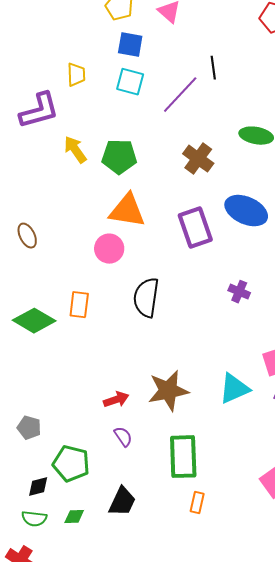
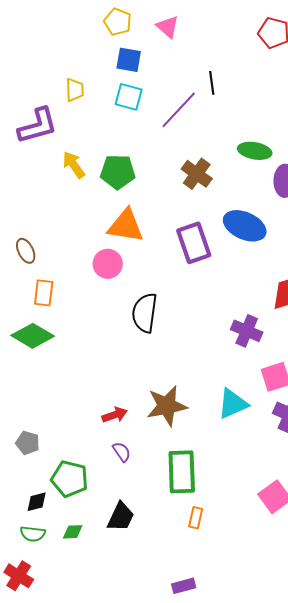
purple cross: (239, 292) -> (247, 331), moved, size x1.4
orange rectangle: (79, 305) -> (44, 293), moved

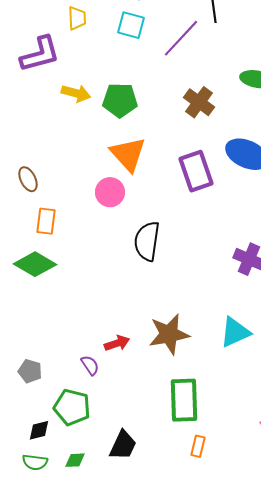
yellow arrow: (74, 165) -> (76, 93), turned 140
orange triangle: (126, 226) -> (128, 154), turned 39
purple semicircle: (122, 452) -> (90, 365), moved

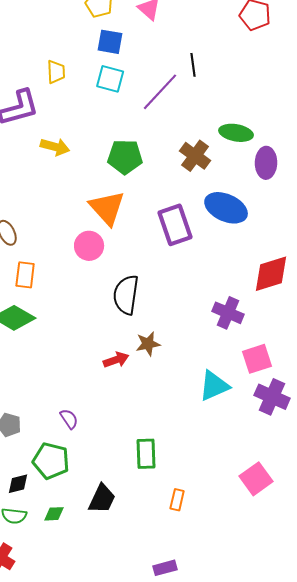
green pentagon: (120, 100) -> (125, 157), moved
brown cross: (199, 102) -> (195, 156), moved
brown star: (169, 334) -> (148, 344), moved, size x0.6
red arrow: (117, 343) -> (116, 360), moved
green rectangle: (184, 400) -> (146, 454), moved, size x0.7

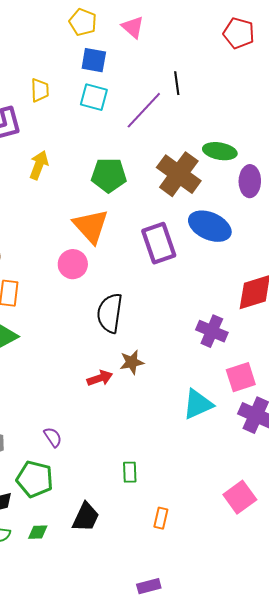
yellow arrow: (55, 147) -> (39, 165), turned -84
brown cross: (195, 156) -> (179, 174), size x1.4
green rectangle: (146, 454) -> (130, 472), size x0.7

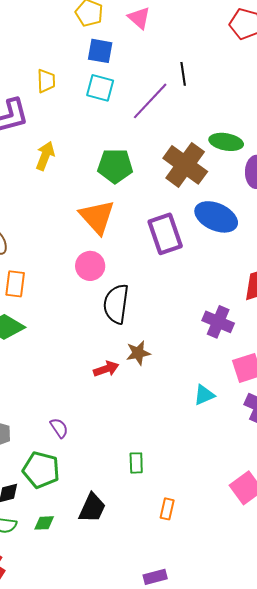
pink circle: (73, 264) -> (90, 266), moved
cyan triangle: (198, 404) -> (204, 395), size x0.7

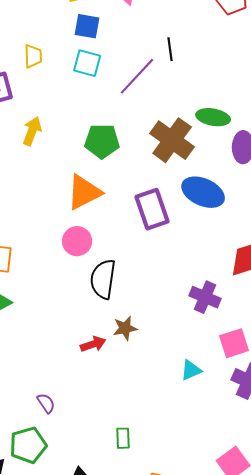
orange triangle: (97, 217) -> (84, 192), turned 45
green pentagon: (41, 470) -> (28, 445), turned -30

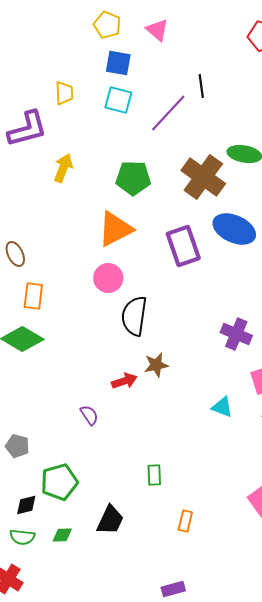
cyan triangle: (191, 370) -> (222, 407), turned 45
purple semicircle: (46, 403) -> (89, 415), moved

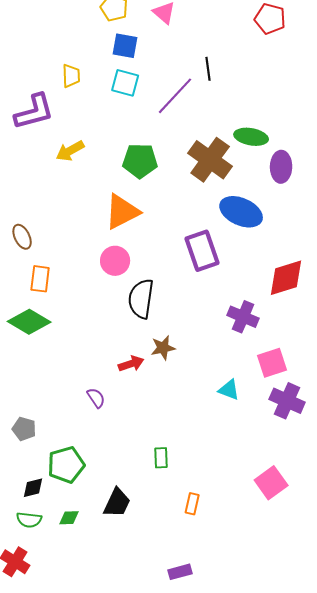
yellow arrow: (63, 168) -> (70, 151), turned -140
purple rectangle: (183, 246) -> (202, 251), moved

